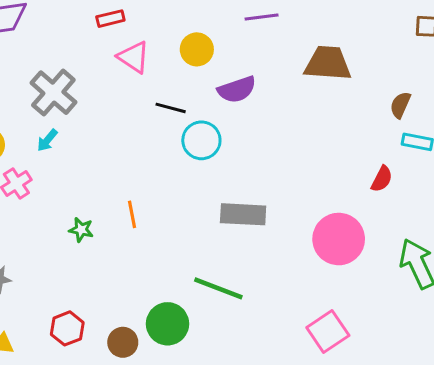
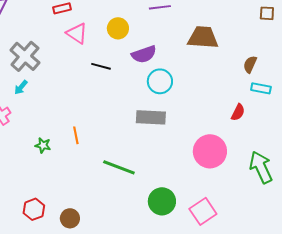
cyan circle: (201, 140) -> (160, 81), moved
gray rectangle: (243, 214) -> (151, 117), moved
green line: (218, 288) -> (119, 167), moved
green circle: (168, 324) -> (162, 201), moved

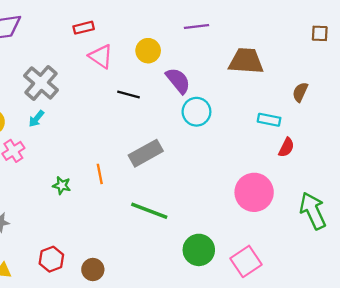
purple semicircle: (144, 54) -> (178, 81), turned -110
cyan rectangle: (261, 88) -> (269, 120), moved
gray rectangle: (151, 117) -> (146, 153), moved, turned -32

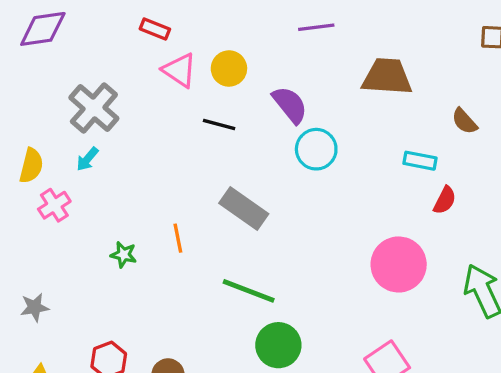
red rectangle: (84, 28) -> (155, 29), turned 36
yellow circle: (148, 51) -> (229, 68), moved
brown semicircle: (300, 92) -> (464, 121), turned -66
gray rectangle: (146, 153) -> (244, 208), turned 64
green circle: (199, 250) -> (278, 345), moved

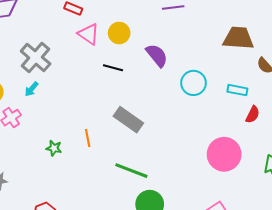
brown trapezoid: (387, 77) -> (238, 38), moved
cyan circle: (316, 149) -> (194, 83), moved

